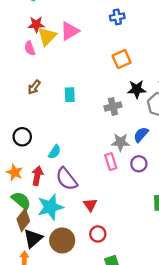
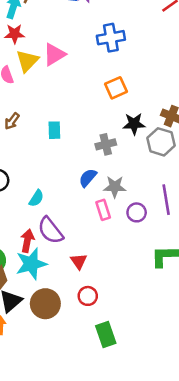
blue cross: (117, 17) -> (111, 38), size x1.5
red star: (36, 24) -> (15, 34), moved
blue semicircle: (141, 135) -> (88, 178), moved
red arrow: (37, 176) -> (27, 241), moved

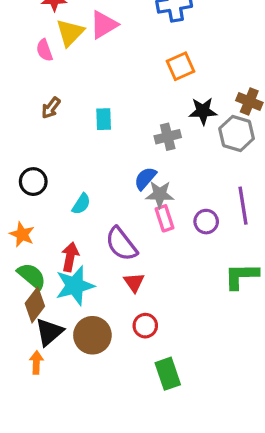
gray star: (115, 187) -> (160, 194), moved
purple semicircle: (50, 230) -> (121, 244), moved

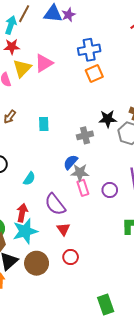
orange square: (181, 66) -> (94, 73), moved
green rectangle: (168, 374) -> (106, 304), moved

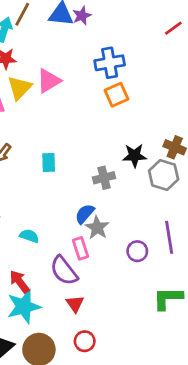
gray star: (80, 172) -> (97, 228), turned 30
cyan semicircle: (29, 179) -> (29, 236), turned -104
pink rectangle: (83, 188) -> (80, 248), moved
red arrow: (22, 213) -> (20, 282), turned -48

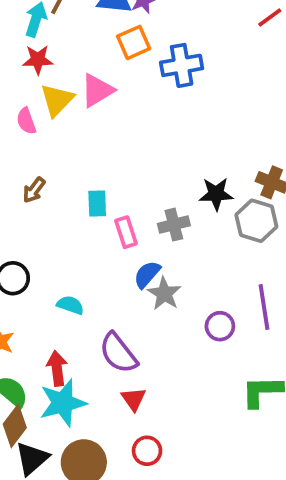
orange square: (117, 95) -> (134, 42), moved
pink rectangle: (80, 248) -> (126, 232), moved
red arrow: (20, 282) -> (57, 368), turned 30

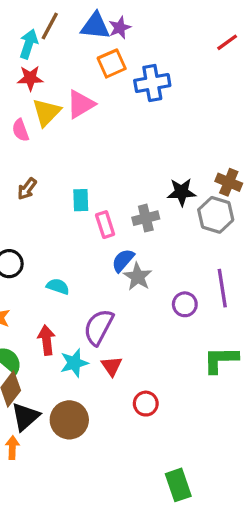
purple semicircle: (118, 353) -> (99, 327), turned 66
cyan star: (63, 403) -> (74, 363), moved, size x0.7
red circle: (147, 451) -> (146, 404), moved

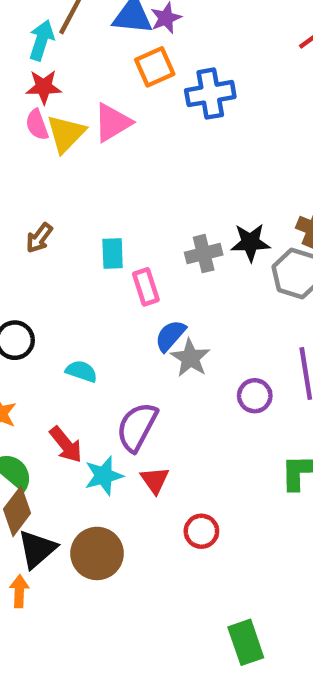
pink semicircle: (20, 130) -> (37, 125), moved
gray cross: (146, 218) -> (204, 254), moved
red arrow: (46, 340) -> (66, 445), turned 148

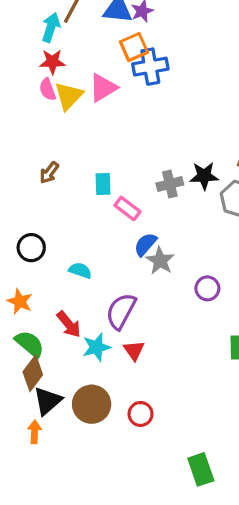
blue cross: (210, 94) -> (150, 67), moved
pink rectangle: (146, 287) -> (127, 208), turned -35
red circle: (201, 531) -> (141, 414), moved

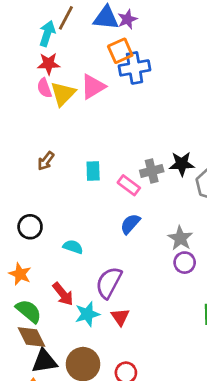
pink rectangle: (127, 208) -> (129, 185), moved
gray star: (160, 261) -> (180, 238), moved
brown diamond: (33, 373) -> (31, 337), turned -64
black triangle: (48, 401) -> (44, 361), turned 32

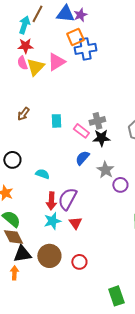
black star: (182, 164) -> (101, 138), moved
gray star: (180, 238) -> (105, 170), moved
red arrow: (63, 294) -> (51, 201), moved, turned 42

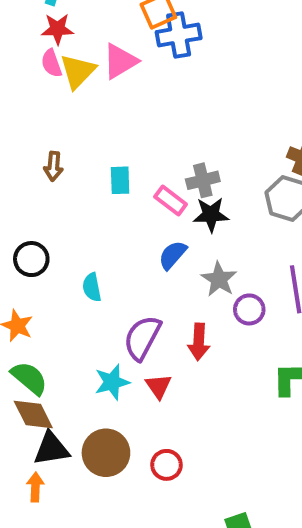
brown arrow: (23, 114) -> (53, 166), turned -32
cyan semicircle: (42, 174) -> (92, 287), turned -120
red arrow: (51, 201) -> (199, 342), moved

